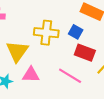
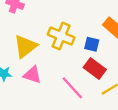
blue square: (76, 32) -> (92, 44), turned -32

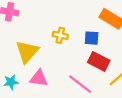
yellow cross: (61, 36) -> (60, 35), size x0.6

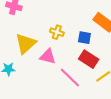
pink triangle: (39, 78) -> (48, 56), moved

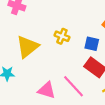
pink triangle: (48, 56) -> (47, 90), moved

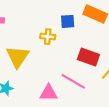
blue square: (92, 44) -> (68, 21), moved

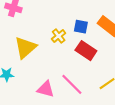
yellow cross: (48, 37) -> (59, 36), turned 32
red rectangle: (88, 57) -> (86, 51), moved

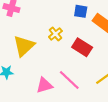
blue square: (81, 27) -> (81, 11), moved
pink triangle: (46, 89) -> (44, 85), turned -30

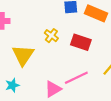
pink line: (69, 80) -> (76, 78), turned -55

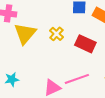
yellow triangle: (23, 55) -> (25, 33), moved

